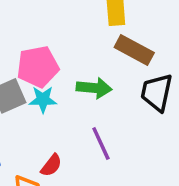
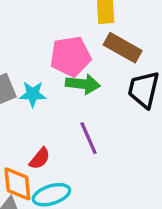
pink pentagon: (38, 67) -> (71, 56), moved

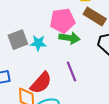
red semicircle: (40, 158) -> (41, 83), size x1.6

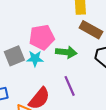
pink pentagon: (62, 21) -> (42, 37), moved

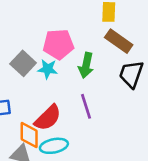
green arrow: (66, 52) -> (86, 65), turned 90
gray square: (14, 56) -> (23, 63), turned -30

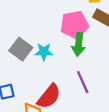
pink pentagon: (58, 44) -> (75, 25), moved

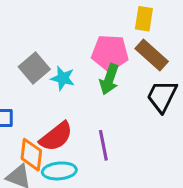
purple line: (83, 82) -> (103, 145), moved

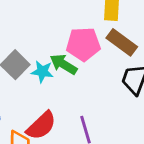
green arrow: (109, 79) -> (64, 64), moved, turned 108

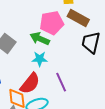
cyan star: (42, 72) -> (40, 59), moved

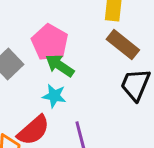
pink pentagon: (52, 23) -> (50, 42), moved, turned 30

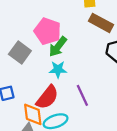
green arrow: (60, 66) -> (58, 47), turned -75

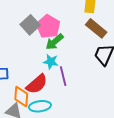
gray square: (20, 52) -> (30, 25), moved
purple line: (82, 95) -> (63, 76), moved

